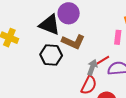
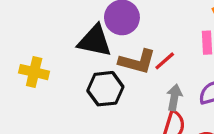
red line: (103, 60) -> (165, 61), moved

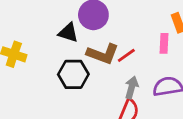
black triangle: (95, 41) -> (68, 33), size x0.7

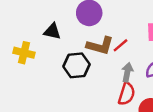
black triangle: (68, 33) -> (52, 31), moved

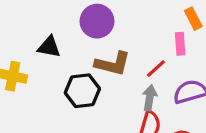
red line: (120, 45) -> (156, 69), moved

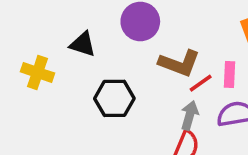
pink rectangle: (180, 44) -> (229, 74), moved
brown L-shape: (113, 64) -> (179, 63), moved

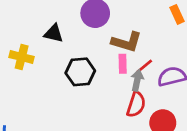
pink rectangle: (229, 74) -> (123, 64), moved
red line: (201, 83) -> (144, 66), moved

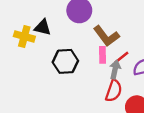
brown L-shape: (127, 42) -> (106, 36), turned 36
yellow cross: (22, 57) -> (24, 36), moved

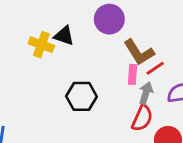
red line: (121, 58) -> (155, 68), moved
black hexagon: (65, 61) -> (81, 96), moved

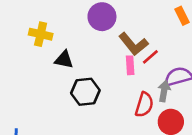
black triangle: (64, 36) -> (64, 60), moved
yellow cross: (41, 45) -> (41, 34), moved
gray arrow: (146, 93) -> (164, 91), moved

